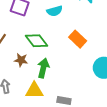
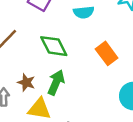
brown star: (21, 60) -> (26, 82), moved

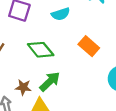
green arrow: (56, 82) -> (50, 82), turned 35

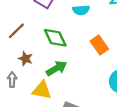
brown star: (23, 87) -> (26, 59), moved

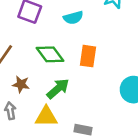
orange rectangle: (99, 45) -> (88, 56), moved, turned 54

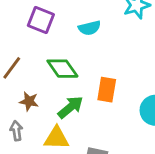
orange rectangle: (88, 56) -> (107, 90), moved

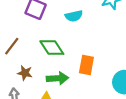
green arrow: (70, 107) -> (57, 78), turned 35

